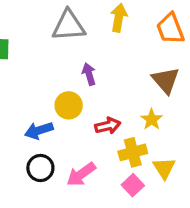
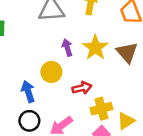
yellow star: (152, 119) -> (95, 48), moved, size x1.5
blue arrow: (39, 130) -> (28, 92), turned 90
yellow triangle: (164, 168) -> (126, 121), turned 30

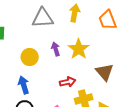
brown triangle: (127, 52) -> (105, 72), moved
yellow circle: (51, 72) -> (30, 57), moved

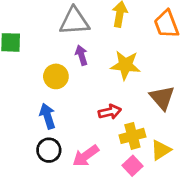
purple arrow: (56, 49) -> (81, 55), moved
yellow star: (79, 49) -> (125, 65), turned -30

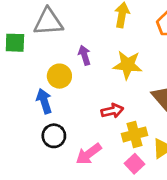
gray triangle: (74, 21) -> (48, 22), moved
blue arrow: (47, 116) -> (44, 101), moved
black circle: (49, 150) -> (54, 136), moved

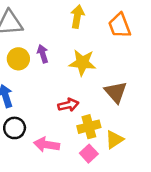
yellow circle: (59, 76) -> (18, 59), moved
pink arrow: (89, 154) -> (47, 145), turned 45

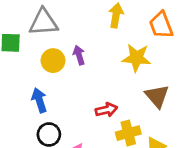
yellow star: (82, 63) -> (136, 58), moved

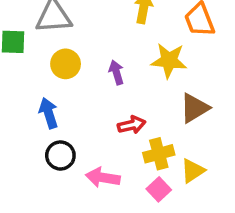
purple arrow: (79, 55) -> (116, 72), moved
brown triangle: (157, 96) -> (194, 108), turned 40

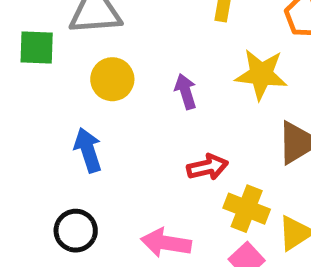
yellow cross: (159, 154) -> (247, 209), turned 36
black circle: (60, 155) -> (76, 231), moved

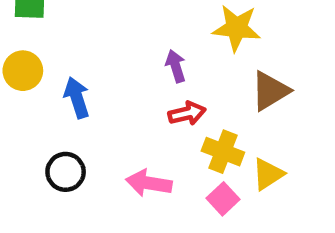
yellow circle: (112, 79) -> (23, 71), moved
purple arrow: (186, 91) -> (176, 66), moved

